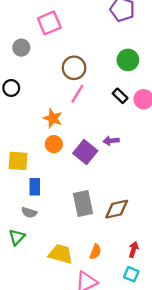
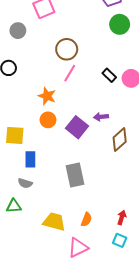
green circle: (128, 60) -> (120, 24), moved
brown diamond: (117, 209) -> (120, 140), moved, turned -30
green triangle: (17, 237) -> (14, 206), turned 42

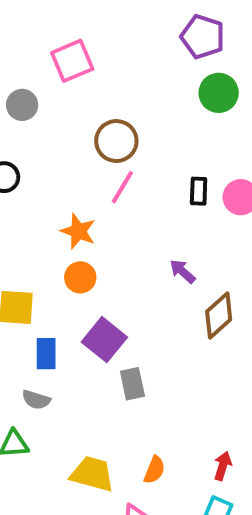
black rectangle: (109, 75) -> (199, 191), turned 48
purple arrow: (101, 117) -> (183, 271), turned 48
purple square: (77, 127) -> (104, 340), moved
gray rectangle: (75, 175) -> (132, 384), size x0.7

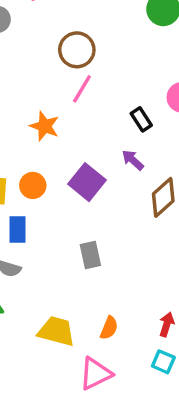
black rectangle: (199, 191) -> (141, 119), moved, turned -35
orange circle: (80, 277) -> (33, 185), moved
purple square: (104, 340) -> (87, 182), moved

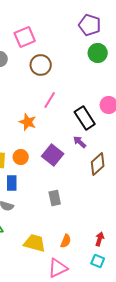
brown circle: (77, 50) -> (41, 65), moved
black rectangle: (141, 119) -> (85, 118), size x1.6

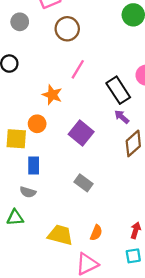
purple arrow: (80, 142) -> (122, 117), moved
orange circle: (21, 157) -> (37, 124), moved
gray rectangle: (55, 198) -> (83, 183), turned -42
cyan square: (98, 261) -> (133, 256), turned -32

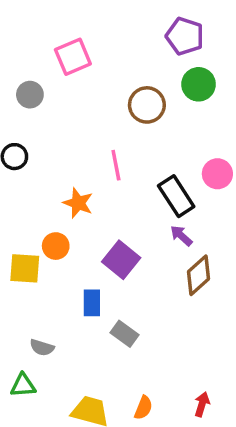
brown circle: (67, 29) -> (147, 105), moved
pink line: (78, 69) -> (116, 165), turned -42
blue rectangle: (34, 165) -> (92, 303), moved

